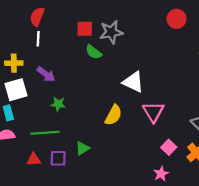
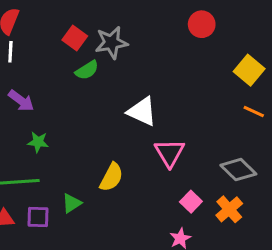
red square: (85, 29) -> (75, 38), turned 35
green semicircle: (94, 52) -> (87, 70), turned -70
yellow semicircle: (113, 115) -> (111, 177), moved

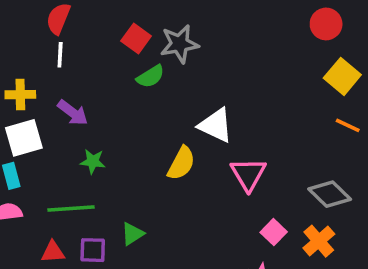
red circle: (202, 24) -> (326, 24), moved
yellow semicircle: (111, 177) -> (181, 163), moved

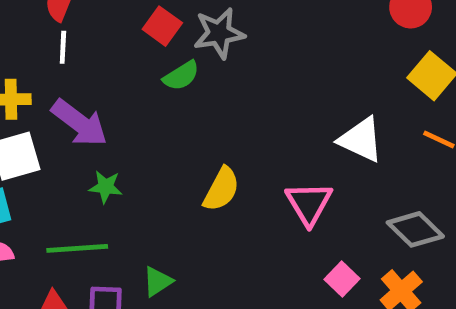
purple arrow: (73, 113) -> (80, 123), size x1.4
white triangle: (216, 125) -> (361, 140), moved

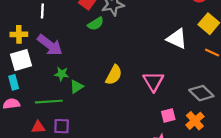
white triangle: (361, 140) -> (177, 39), moved
pink square: (342, 279) -> (168, 115), turned 32
green triangle: (158, 281) -> (77, 87), moved

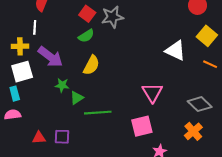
white line: (42, 11) -> (35, 27), moved
green semicircle: (96, 24) -> (86, 36), moved
yellow semicircle: (114, 75) -> (91, 65), moved
green line: (49, 102) -> (98, 113), moved
pink square: (168, 115) -> (142, 126), moved, size x1.5

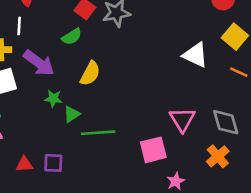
green semicircle: (86, 36) -> (72, 37), moved
pink triangle: (152, 93) -> (182, 120), moved
gray diamond: (200, 104) -> (226, 122), turned 30

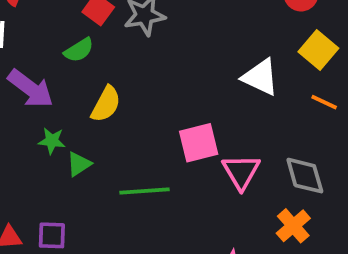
green line: (98, 133) -> (145, 191), moved
pink square: (153, 150) -> (199, 143), moved

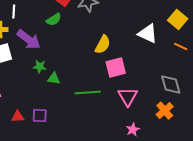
yellow semicircle: (106, 104) -> (103, 45), moved
green triangle: (79, 164) -> (54, 79), turned 40
pink triangle: (241, 172) -> (128, 97), moved

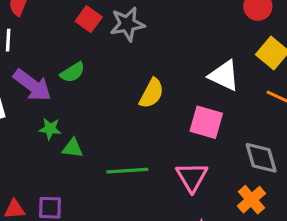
green semicircle: (54, 20) -> (73, 72), moved
pink square: (116, 68) -> (206, 122), moved, turned 30

